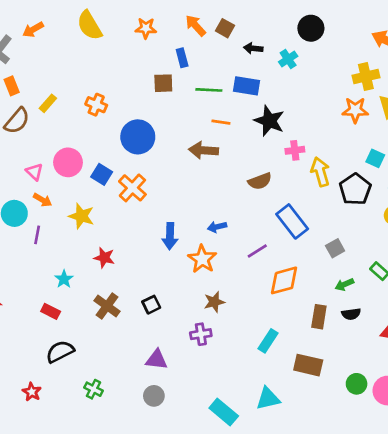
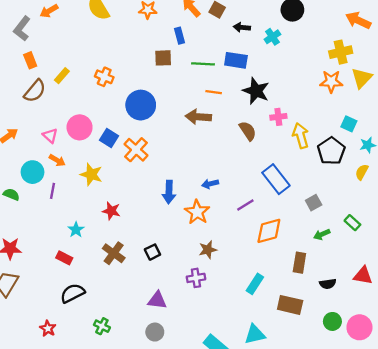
brown semicircle: (260, 181) -> (248, 131), moved, turned -102
black semicircle: (351, 314) -> (328, 284), moved

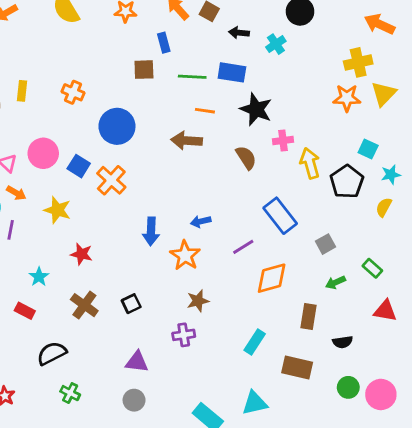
yellow rectangle: (62, 76) -> (22, 91), turned -35
red triangle: (363, 276) -> (385, 311), moved
black semicircle: (72, 293) -> (52, 353), moved

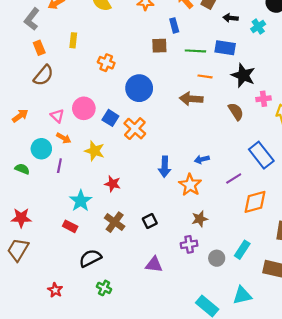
yellow rectangle: (22, 91) -> (73, 40), moved
cyan star: (39, 277) -> (81, 201), size x1.5
gray circle: (134, 400) -> (217, 258), moved

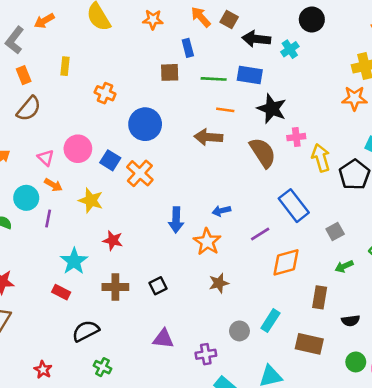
black arrow: (231, 18) -> (256, 39), size x1.5
brown semicircle: (236, 112) -> (263, 153), size x1.4
brown cross: (115, 222) -> (115, 287), turned -36
purple cross: (189, 244) -> (206, 354), moved

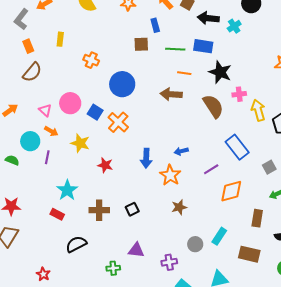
red star: (113, 240) -> (105, 165), moved
green cross: (102, 367) -> (113, 268), moved, turned -32

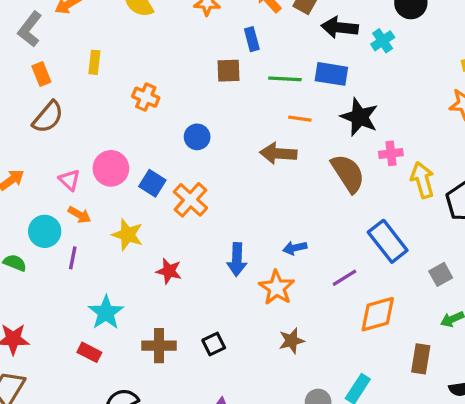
blue circle: (122, 84) -> (197, 137), size x0.6

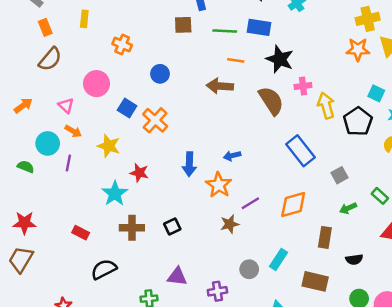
pink circle: (111, 168) -> (96, 84), moved
purple line: (345, 278) -> (250, 203), moved
cyan star: (106, 313) -> (115, 194), moved

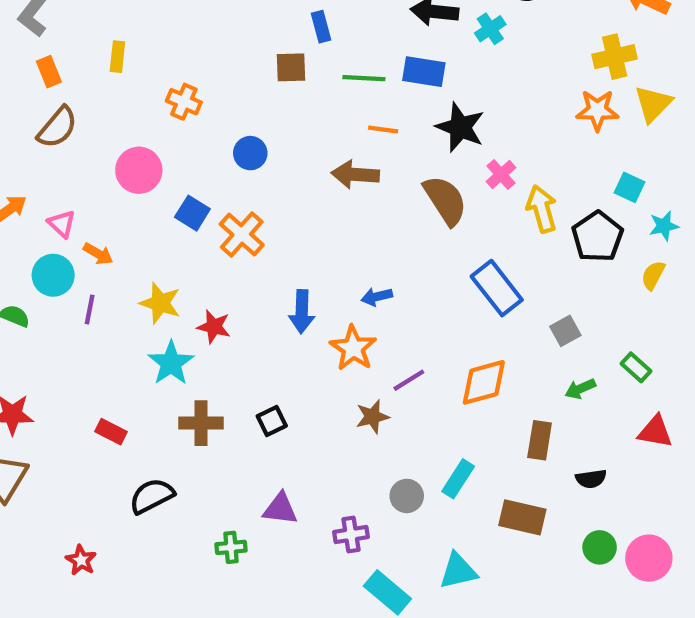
pink cross: (303, 86) -> (501, 175), turned -35
pink triangle: (66, 106) -> (62, 224), moved
yellow star: (109, 146) -> (160, 303), moved

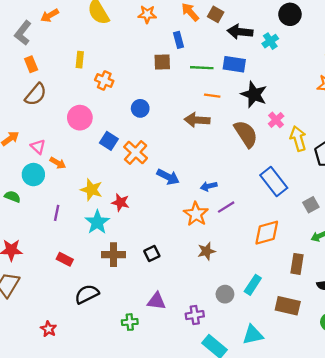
yellow rectangle: (117, 57) -> (80, 60), moved
purple line: (90, 310) -> (57, 213), moved
blue arrow: (302, 312) -> (168, 177), moved, turned -65
purple line: (409, 380) -> (226, 207), moved

